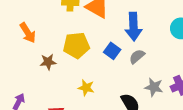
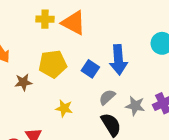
blue arrow: (133, 27) -> (118, 60), moved
gray semicircle: (137, 56) -> (107, 97), moved

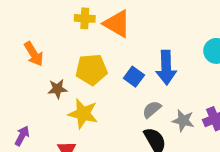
yellow star: (64, 108) -> (83, 114), moved, size x1.5

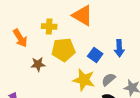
yellow cross: (85, 18) -> (49, 26), moved
blue arrow: (166, 68) -> (119, 48), size x0.7
yellow star: (83, 114) -> (84, 80), moved

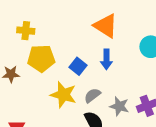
orange triangle: (82, 15) -> (106, 26), moved

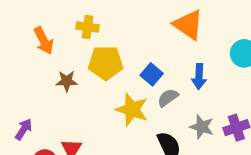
blue arrow: (106, 59) -> (199, 76), moved
gray semicircle: (92, 95) -> (168, 98), moved

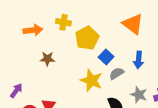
orange arrow: (44, 41) -> (33, 30), turned -72
yellow pentagon: (106, 63) -> (87, 38), moved, turned -30

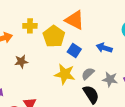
orange triangle: (133, 24) -> (75, 20), moved
blue arrow: (139, 60) -> (104, 48), turned 112
gray semicircle: (116, 73) -> (88, 74), moved

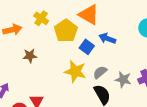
yellow cross: (30, 26) -> (41, 18), turned 32
blue arrow: (104, 48) -> (107, 38), moved

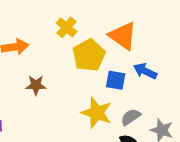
yellow cross: (41, 18) -> (66, 27), moved
blue square: (87, 47) -> (116, 80), turned -32

